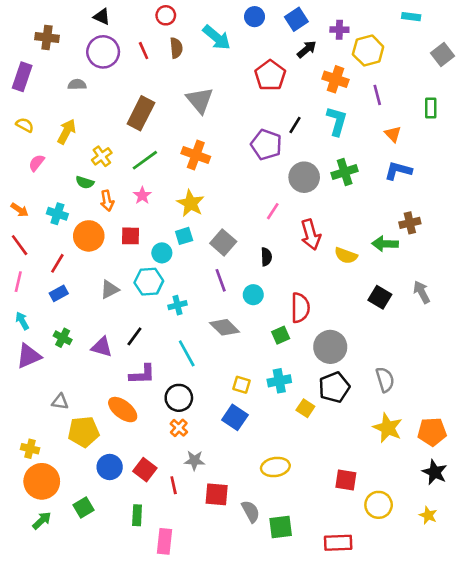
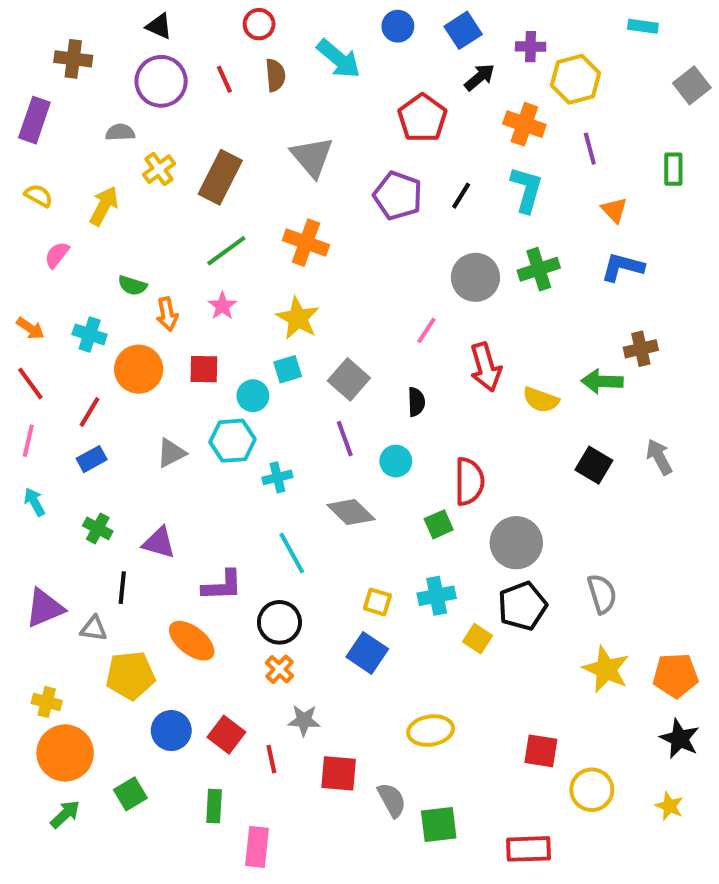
purple pentagon: (266, 145) -> (398, 196), moved
yellow cross: (102, 156) -> (159, 169), moved
black line: (134, 336) -> (122, 588), moved, turned -30
purple triangle: (29, 356) -> (45, 608), moved

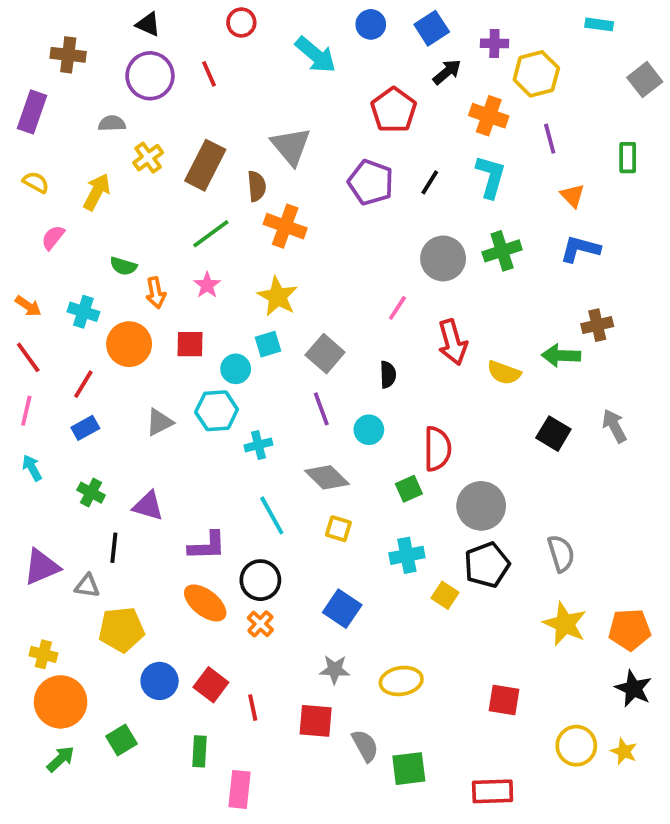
brown semicircle: (275, 75) -> (257, 186), moved
yellow square: (377, 602) -> (338, 529), moved
orange ellipse: (192, 641) -> (205, 603), moved
gray star: (304, 720) -> (335, 670), moved
yellow circle: (592, 790) -> (576, 746), moved

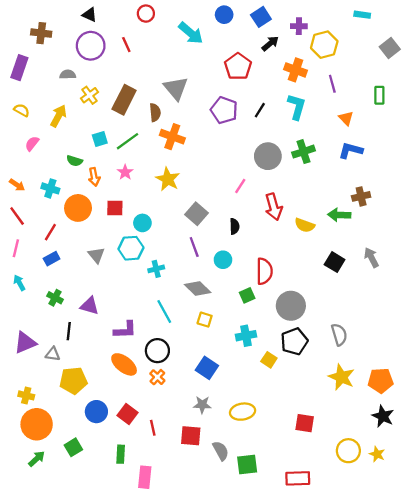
cyan square: (268, 344) -> (100, 139), moved
gray triangle: (160, 422) -> (96, 255), turned -42

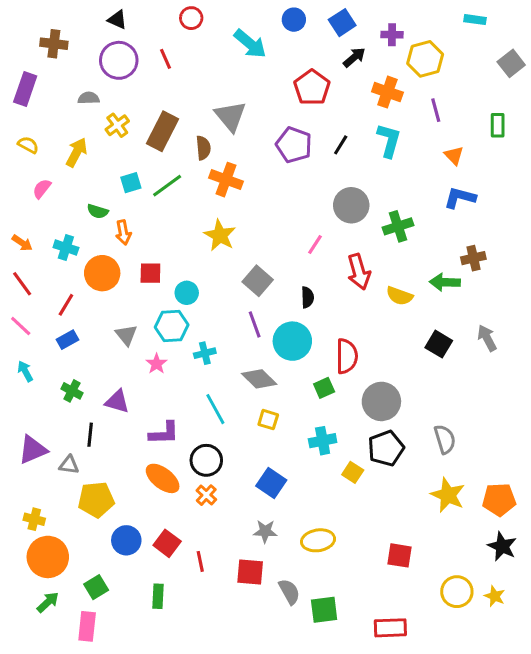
green cross: (304, 152) -> (398, 226), moved
pink star: (125, 172) -> (157, 364), moved
pink line: (16, 248) -> (21, 326), turned -60
cyan circle: (223, 260) -> (292, 341), size x1.6
pink rectangle: (145, 477) -> (87, 626), moved

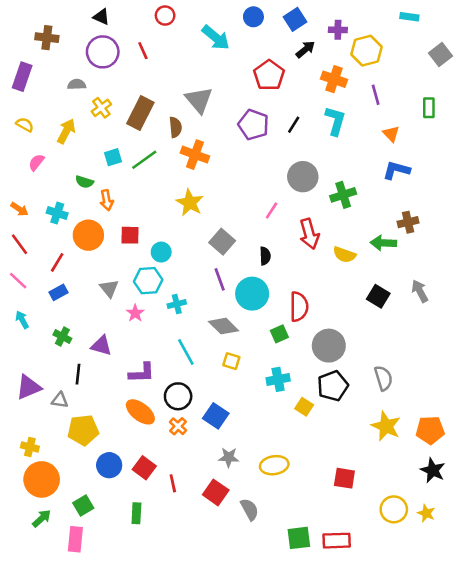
blue square: (271, 483) -> (216, 416), moved
red square: (250, 572) -> (216, 492), turned 30
green square: (324, 610) -> (299, 538), moved

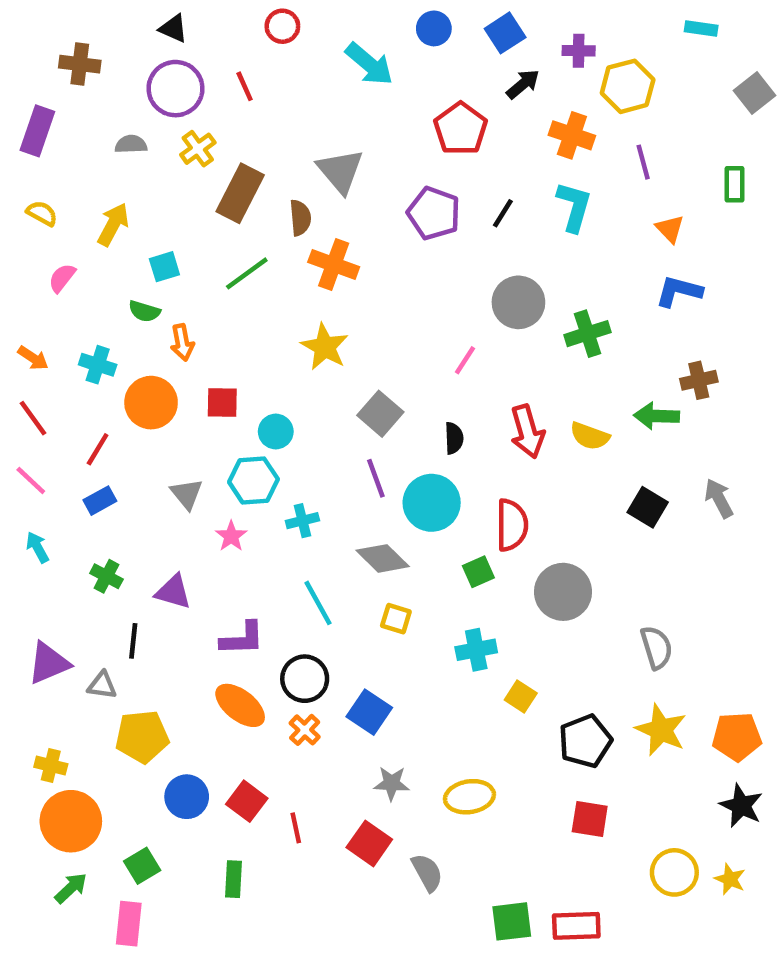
yellow cross: (101, 108) -> (198, 149), moved
cyan square: (113, 157) -> (164, 267), moved
red arrow: (309, 234) -> (527, 432), moved
black pentagon: (333, 386) -> (585, 741), moved

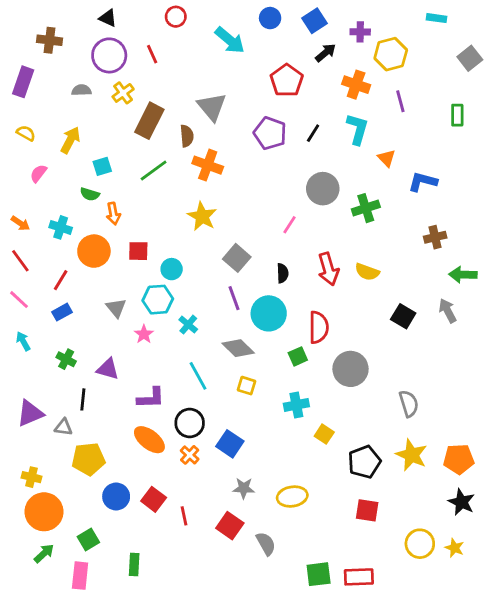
orange triangle: (670, 229) -> (387, 158), moved
green arrow: (657, 416) -> (463, 275), moved
cyan cross: (302, 521) -> (188, 325), turned -36
green rectangle: (233, 879) -> (134, 564), moved

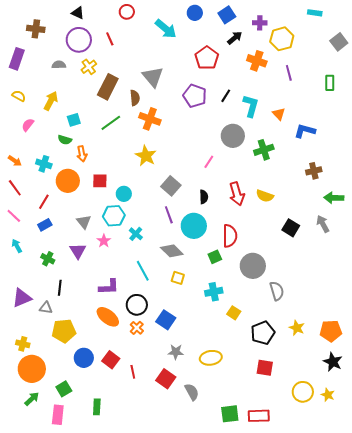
cyan L-shape: (357, 129) -> (251, 106), moved
purple triangle: (108, 369) -> (78, 251), moved, turned 42
gray semicircle: (409, 404) -> (277, 291), moved
yellow star: (412, 455) -> (297, 328), size x0.7

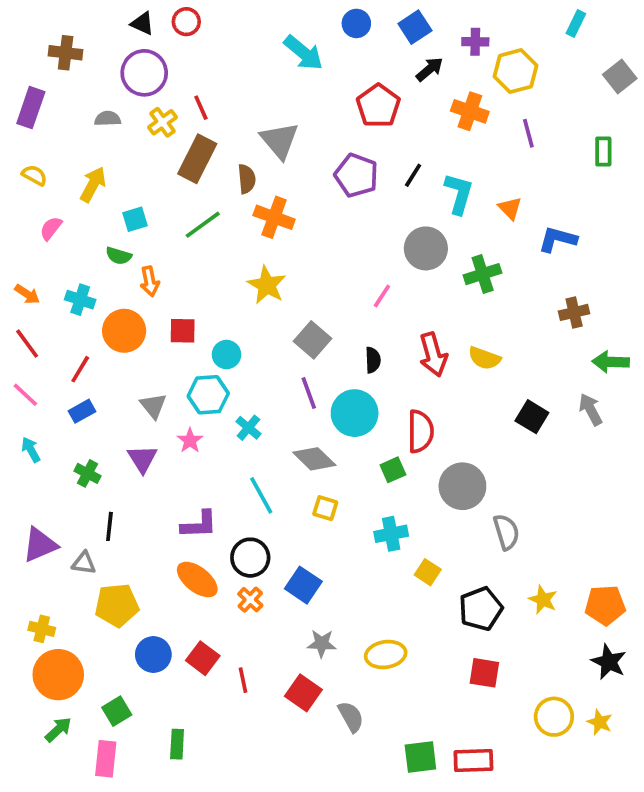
red circle: (127, 12) -> (186, 22), moved
cyan rectangle: (315, 13) -> (576, 23), turned -72
red line: (110, 39) -> (201, 108), moved

